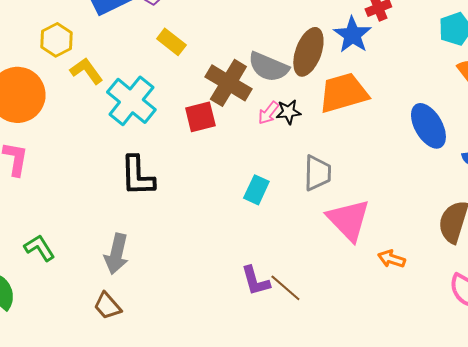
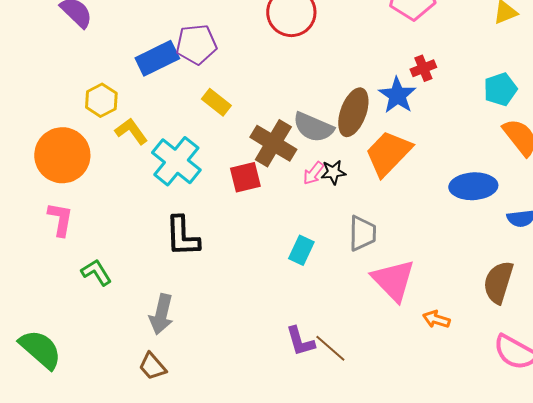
orange trapezoid: (343, 93) -> (388, 153), turned -30
blue ellipse: (428, 126) -> (473, 186), turned -63
green L-shape: (39, 248) -> (96, 272), moved

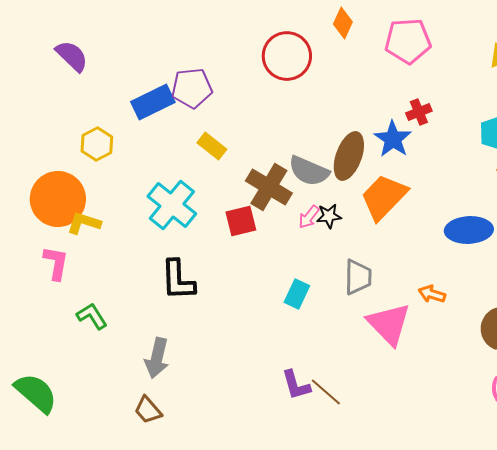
yellow L-shape: (131, 131) -> (84, 223), moved, turned -36
orange arrow: (436, 319) -> (432, 294), moved

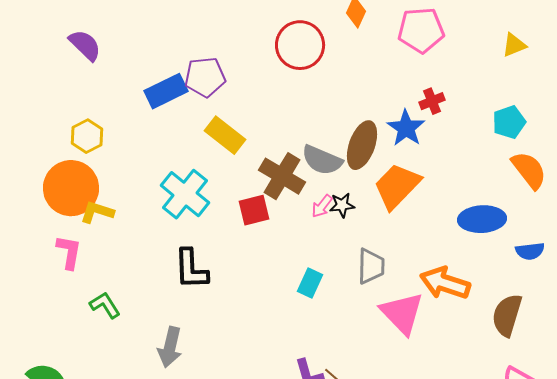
yellow hexagon: (97, 144) -> (87, 136), moved
yellow rectangle: (212, 146) -> (225, 135), size x1.4
orange arrow: (432, 294) -> (445, 283), size x1.8

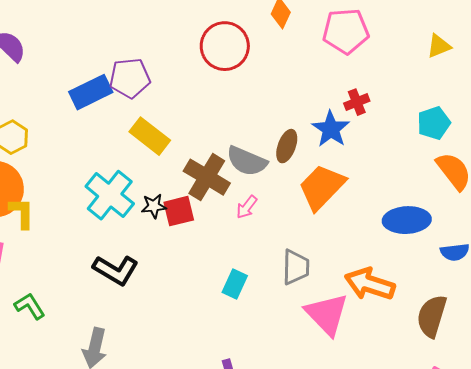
brown ellipse: (362, 145) -> (287, 146), size x0.7
black star: (342, 205) -> (154, 206), moved
yellow L-shape: (97, 212) -> (22, 213), turned 72
black L-shape: (191, 269) -> (116, 270), turned -57

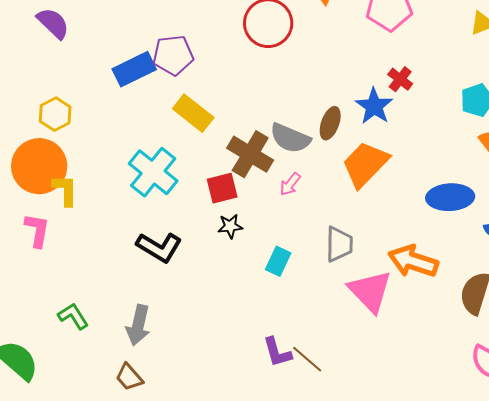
red cross: (357, 102) -> (400, 79), turned -30
black star: (154, 206) -> (230, 226), moved
green L-shape: (30, 306) -> (73, 316), moved

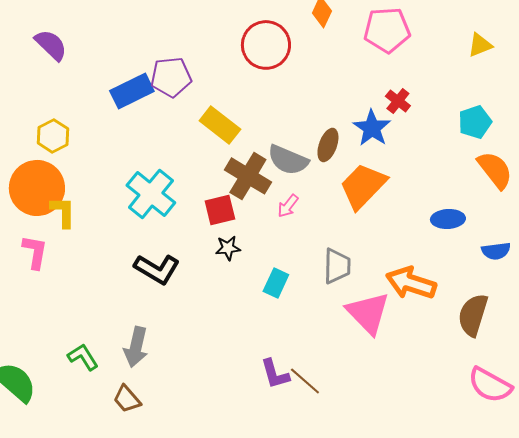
yellow rectangle: (193, 113) -> (220, 125), moved
blue ellipse: (450, 197) -> (448, 219), size x0.7
green L-shape: (73, 316) -> (83, 357), moved

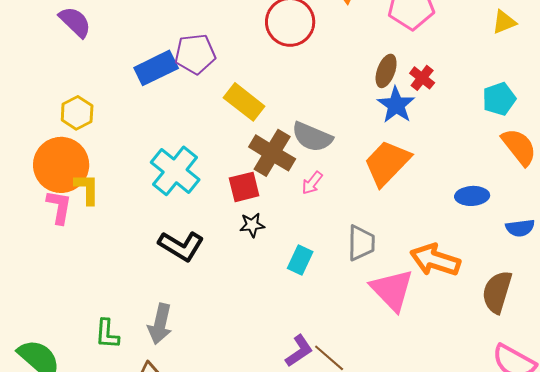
brown ellipse: (328, 145) -> (386, 71), moved
pink L-shape: (35, 252) -> (59, 207), moved
green L-shape: (83, 357) -> (107, 334), turned -144
purple L-shape: (275, 374) -> (299, 351), turned -108

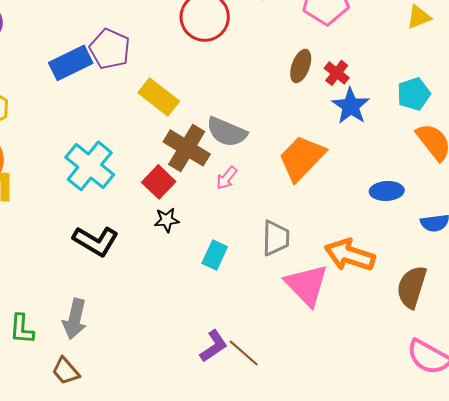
purple pentagon: (195, 54) -> (110, 49), turned 30
blue star: (396, 105) -> (351, 106), moved
red square: (244, 187) -> (159, 182), turned -32

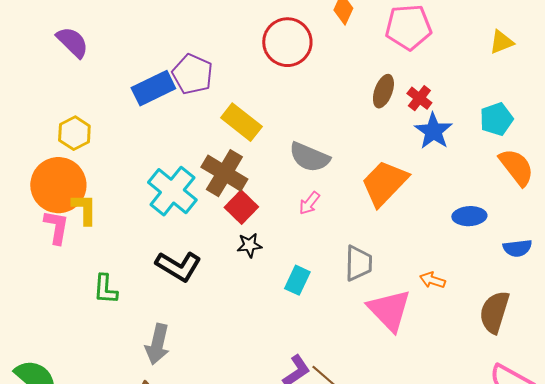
brown cross: (187, 148) -> (224, 173), moved
orange arrow: (350, 255) -> (432, 280), size x0.5
green L-shape: (22, 329) -> (105, 289), moved

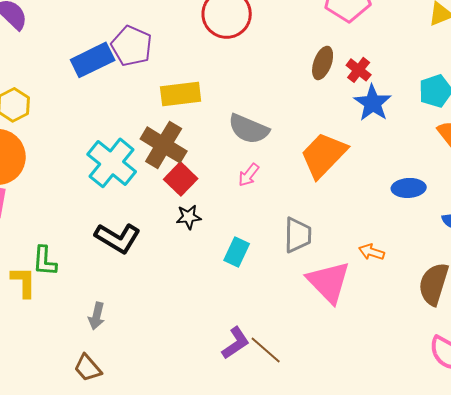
yellow rectangle: (241, 122) -> (181, 94), turned -45
yellow L-shape: (84, 209) -> (24, 282), moved
gray arrow: (157, 344) -> (97, 316), size x0.7

